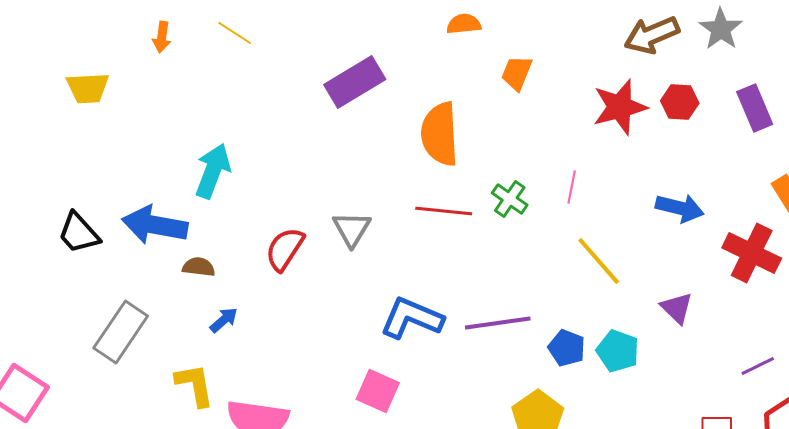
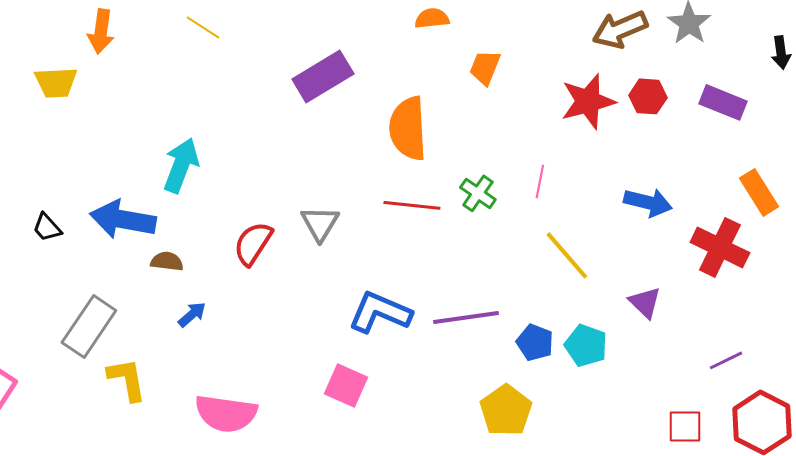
orange arrow: (162, 37) -> (101, 31), moved, size x1.4
purple rectangle: (755, 108) -> (723, 102), turned -45
black trapezoid: (79, 233) -> (47, 227), size x0.7
yellow L-shape: (195, 385) -> (127, 379), moved

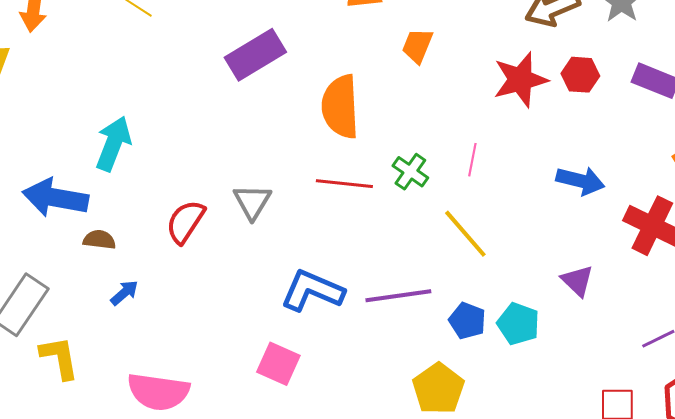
yellow line: (567, 255) -> (465, 234), moved

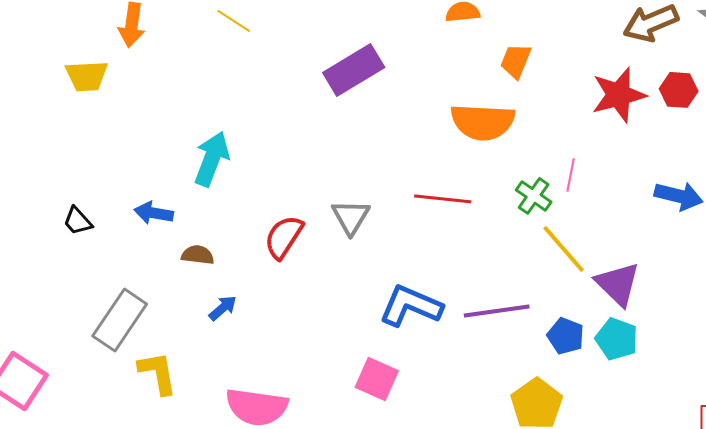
orange semicircle: (340, 107) -> (483, 122), moved, turned -84
green cross: (410, 172) -> (534, 196), moved
blue arrow: (55, 198) -> (154, 213), size x0.6
purple triangle: (577, 281) -> (618, 284), moved, size x1.4

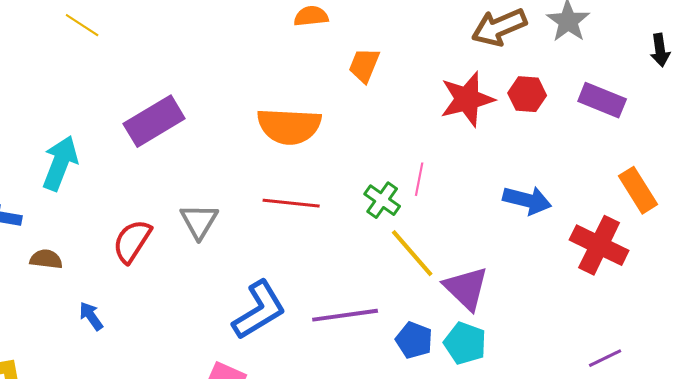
purple rectangle: (354, 70) -> (154, 121), moved
orange semicircle: (483, 122) -> (289, 126), moved
blue L-shape: (411, 306) -> (259, 310), turned 126
blue arrow: (223, 308) -> (91, 316), moved, turned -84

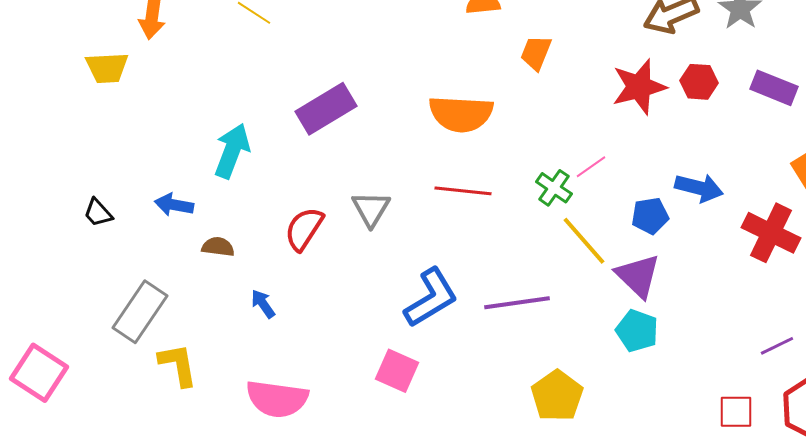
pink line: (419, 179) -> (591, 167), turned 44
blue pentagon: (414, 340) -> (650, 216), moved, turned -30

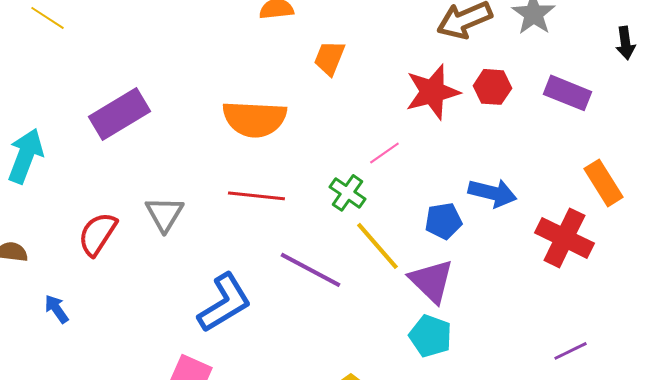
pink line: (591, 167) -> (384, 153), moved
purple line: (517, 303) -> (310, 270), moved, turned 36

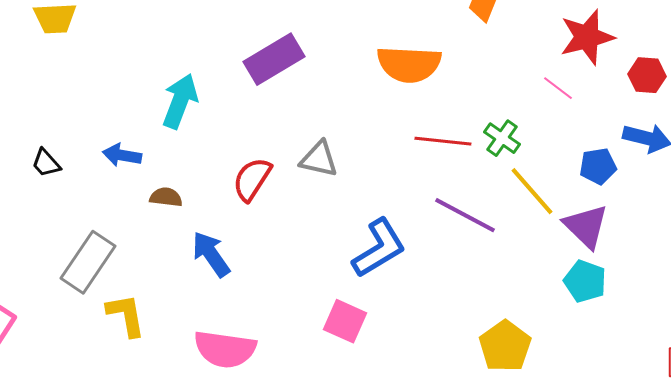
red hexagon: (492, 87) -> (647, 75), moved
pink line: (384, 153) -> (558, 88), moved, turned 72
red line: (256, 196) -> (443, 141), moved
gray triangle: (164, 214) -> (319, 159), turned -48
blue arrow: (56, 309) -> (211, 254), size x1.6

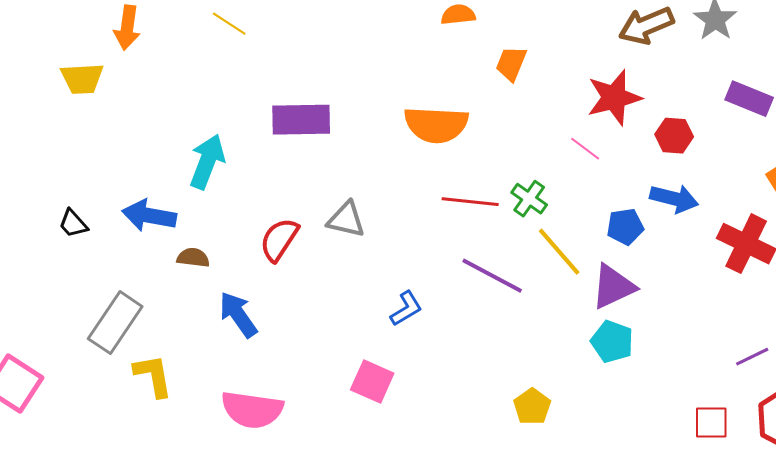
purple rectangle: (274, 59) -> (301, 120), turned 30
blue arrow: (122, 155) -> (149, 216), size x1.4
purple triangle: (586, 226) -> (613, 287), turned 51
blue L-shape: (379, 248) -> (406, 309), size x0.6
yellow pentagon: (505, 346) -> (532, 407), size x0.7

